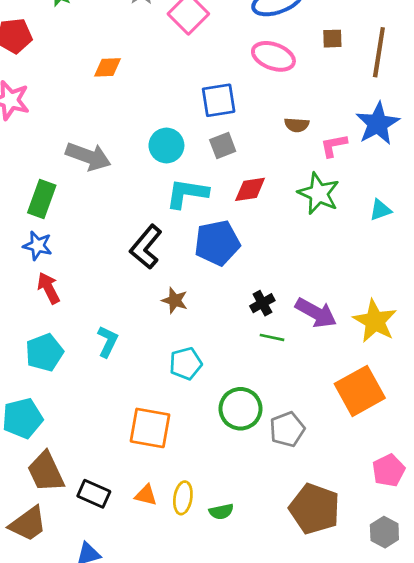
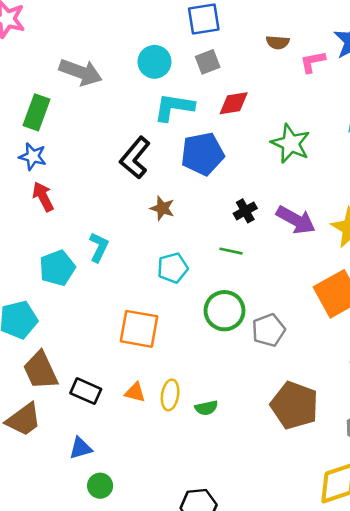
green star: (319, 193) -> (291, 143), moved
green line: (272, 337) -> (231, 251), moved
cyan pentagon: (44, 353) -> (57, 268), moved

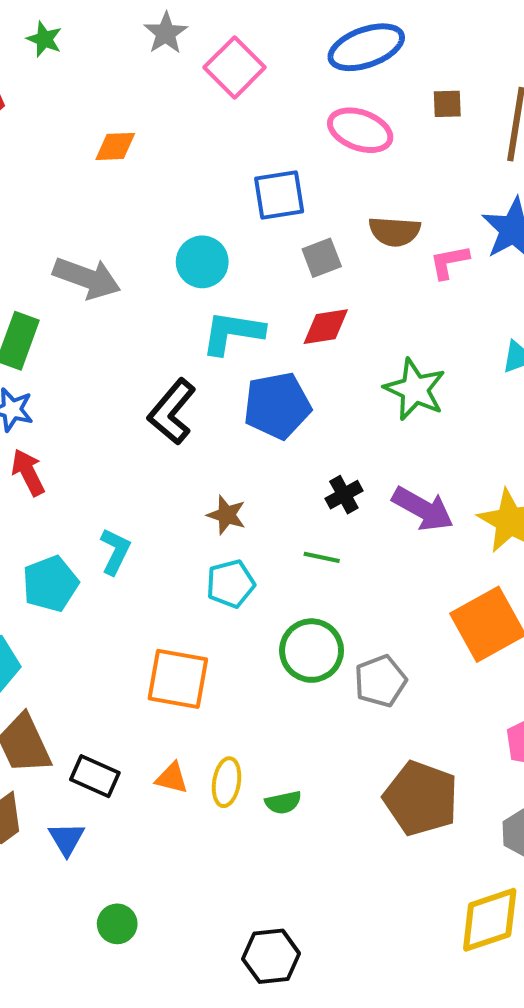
brown semicircle: (278, 42) -> (395, 231), size x1.4
gray square: (208, 62) -> (322, 258), moved
brown star: (162, 208) -> (227, 515), moved
blue triangle: (81, 448) -> (67, 839), moved, turned -45

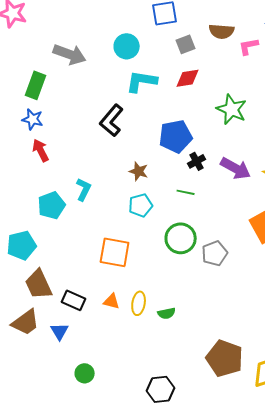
blue pentagon: (277, 406) -> (176, 136), moved
brown pentagon: (421, 798) -> (225, 358), moved

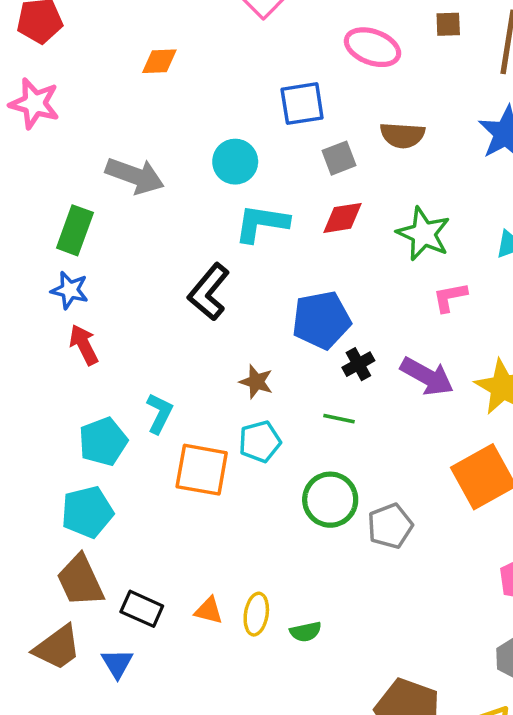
pink L-shape: (249, 46) -> (450, 297), moved
green star: (232, 109) -> (424, 234), moved
cyan pentagon: (22, 245) -> (87, 512), moved
orange square: (115, 252) -> (202, 470), moved

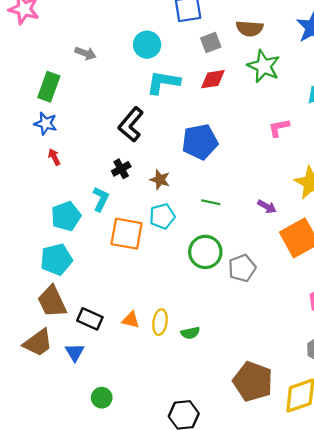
gray arrow: (135, 176) -> (86, 53), size x0.6
green star: (424, 234) -> (264, 66), moved
red arrow: (84, 345) -> (54, 157), size x0.7
black cross: (358, 364) -> (121, 169), moved
purple arrow: (427, 376) -> (267, 207), moved, size x0.6

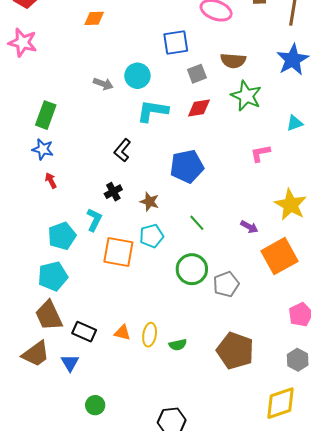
gray arrow: (86, 53) -> (103, 84), moved
black L-shape: (131, 125) -> (122, 150), size x0.7
green line: (211, 202) -> (197, 223), turned 36
brown pentagon: (253, 381) -> (235, 351), moved

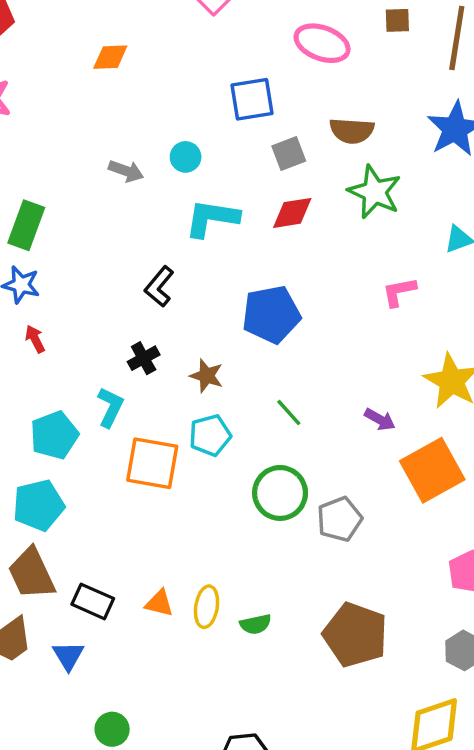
cyan circle: (137, 76) -> (186, 157), size x0.7

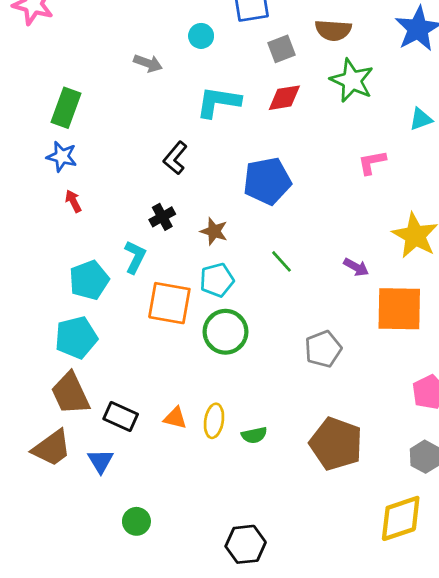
cyan circle: (186, 157) -> (201, 36), moved
orange square: (432, 470) -> (399, 309), turned 30
green circle: (280, 493) -> (225, 332), moved

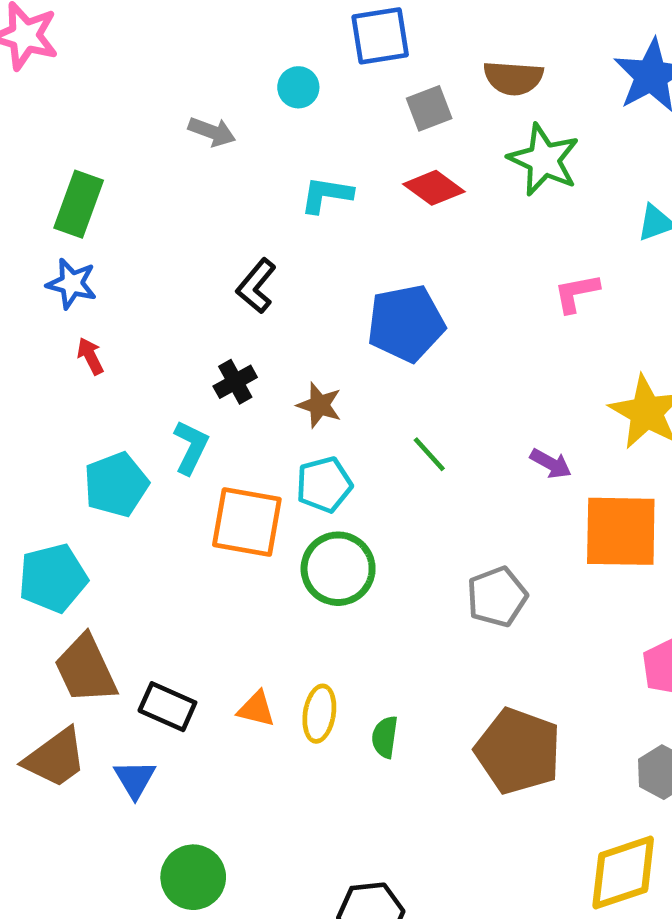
red diamond: (284, 98) -> (434, 188), turned 45
cyan L-shape: (218, 102) -> (326, 195), size x0.7
cyan pentagon: (76, 338) -> (53, 578), moved
green semicircle: (254, 435) -> (385, 737), turned 110
green circle: (136, 521) -> (193, 877), size x1.4

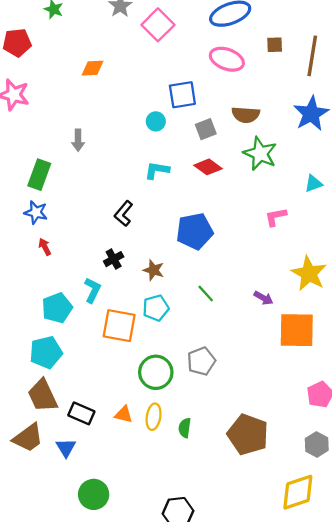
cyan circle: (298, 87) -> (156, 121), moved
gray arrow: (212, 132) -> (78, 140), moved, turned 70
green circle: (338, 569) -> (156, 372), moved
cyan pentagon: (53, 578) -> (46, 352), moved
gray pentagon: (497, 597) -> (201, 361), moved

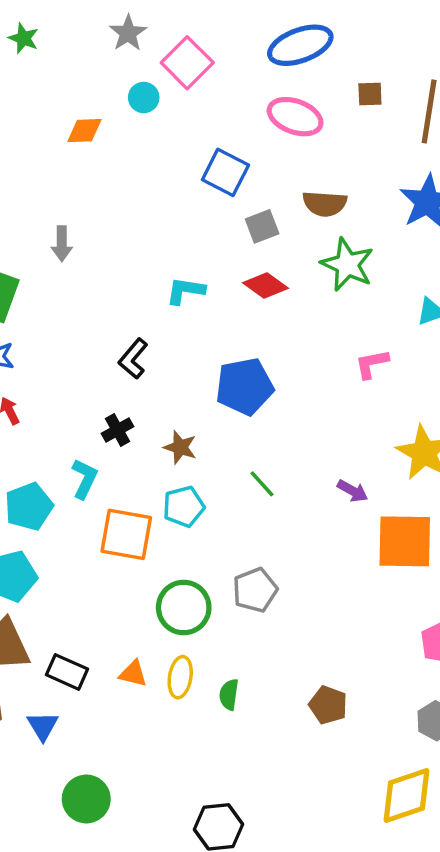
blue square: (182, 95) -> (225, 172), turned 36
cyan circle: (156, 121) -> (144, 97), moved
brown pentagon: (248, 434) -> (328, 705), size x0.6

